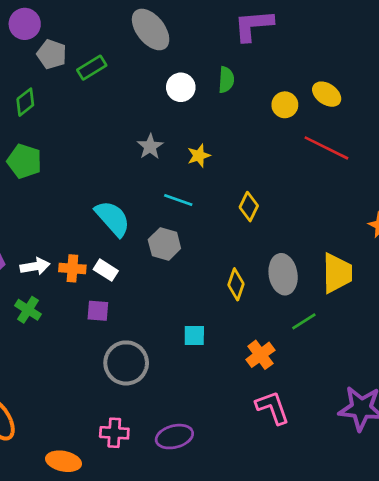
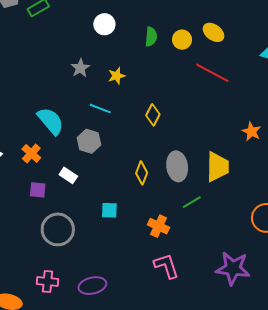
green semicircle: (226, 80) -> (151, 37), moved
orange cross: (72, 268) -> (31, 153), moved, turned 36
white rectangle: (106, 270) -> (68, 175), moved
orange cross: (260, 355) -> (159, 226), turned -30

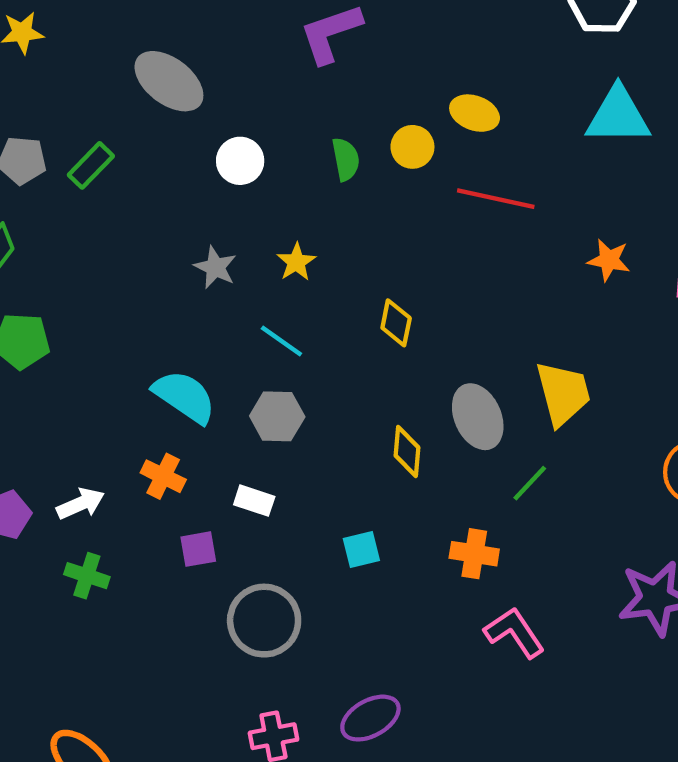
cyan line: (100, 109) -> (281, 341), turned 30
orange star: (251, 132) -> (609, 260), moved

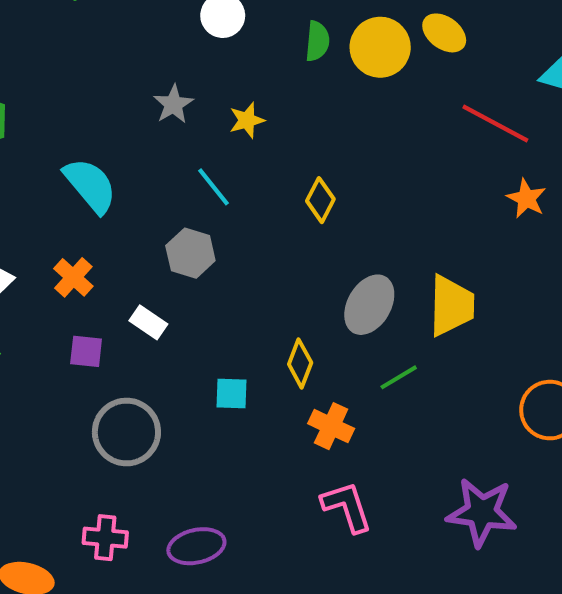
yellow circle: (412, 147) -> (380, 47), size x1.5
red line: (496, 199) -> (495, 123), moved
cyan semicircle: (185, 397) -> (90, 185), moved
gray ellipse: (478, 417) -> (369, 305), turned 38
yellow diamond: (407, 452) -> (300, 363), moved

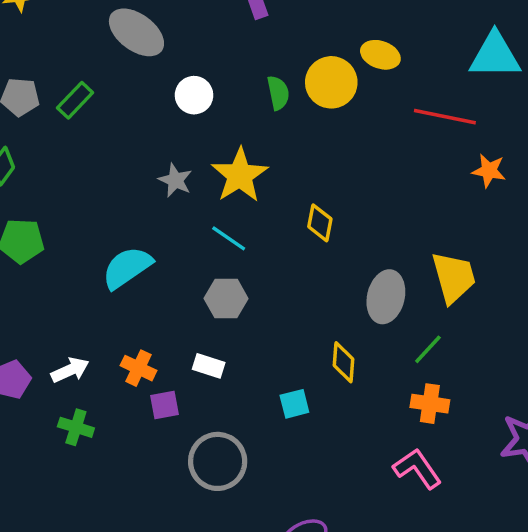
yellow star: (247, 120) -> (240, 175), size x1.8
cyan semicircle: (90, 185) -> (127, 268), turned -68
orange cross: (73, 277) -> (138, 368), moved
orange cross: (331, 426) -> (430, 404), moved

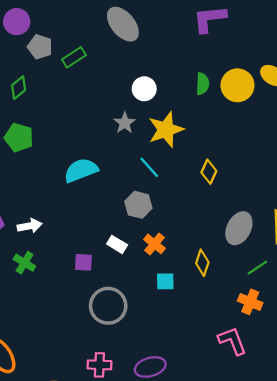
white circle: (194, 95) -> (144, 89), moved
orange cross: (138, 368) -> (155, 244), moved

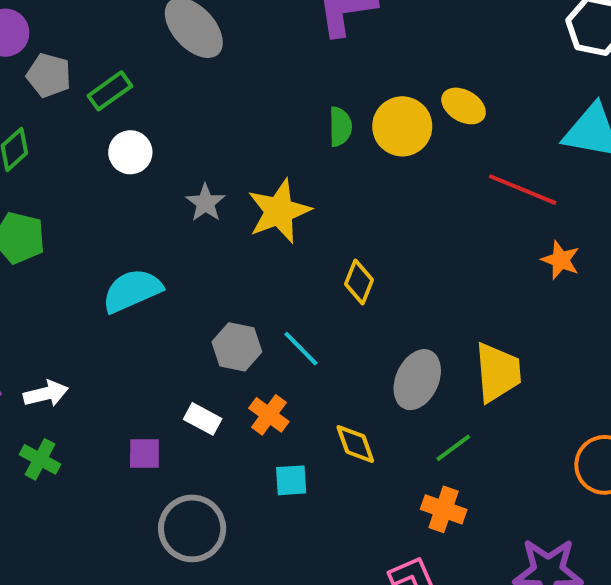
white circle: (144, 89) -> (130, 152), moved
cyan line: (149, 167) -> (301, 349), moved
yellow diamond: (202, 263) -> (355, 444), turned -35

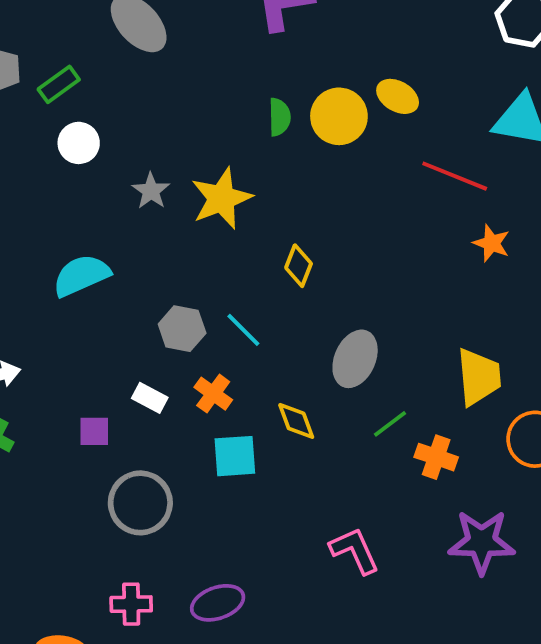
yellow trapezoid: (498, 372) -> (479, 377), moved
cyan square: (291, 480) -> (235, 456), size x1.4
orange cross: (444, 509) -> (436, 457), moved

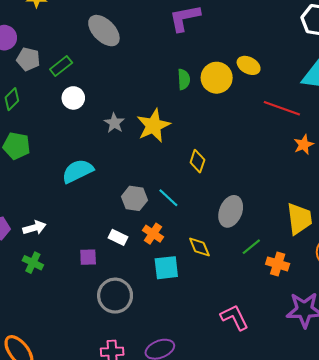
orange star: (491, 243) -> (304, 145), turned 30

